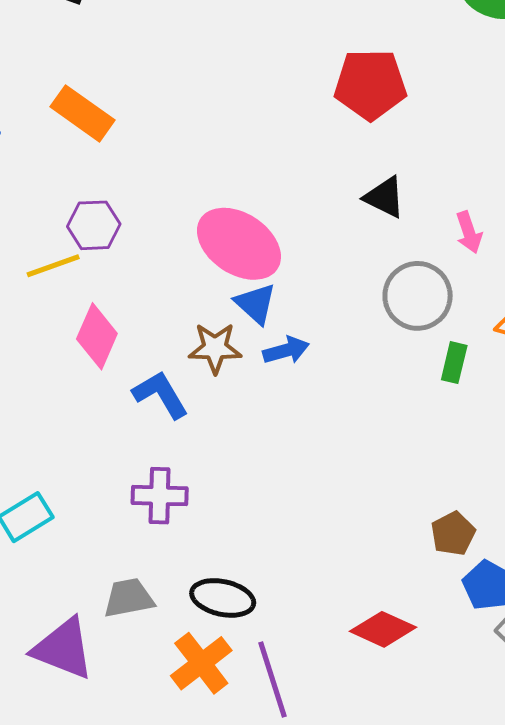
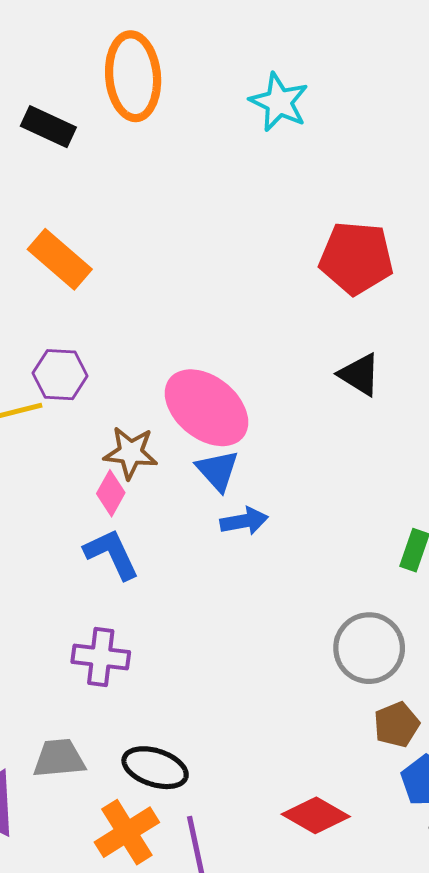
gray circle: (418, 296) -> (369, 648), moved
pink diamond: (97, 336) -> (111, 493), moved, size x0.7
brown star: (215, 348) -> (131, 453), moved

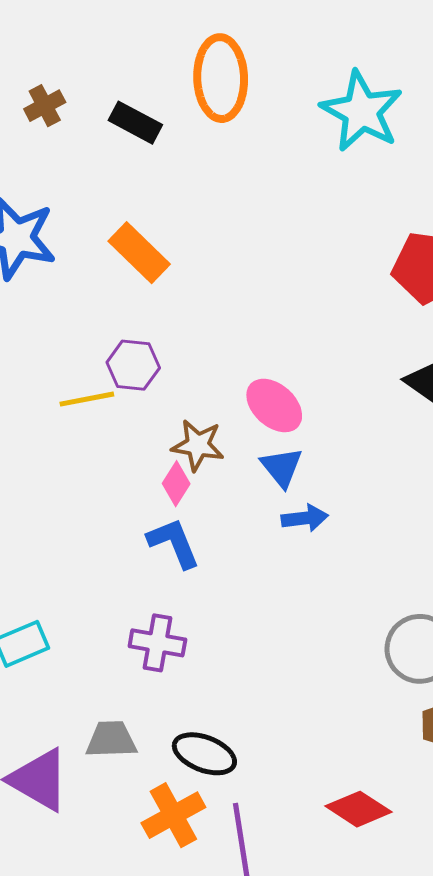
cyan star: (279, 102) -> (362, 111), size x1.4
pink ellipse: (206, 408) -> (274, 405), size x0.7

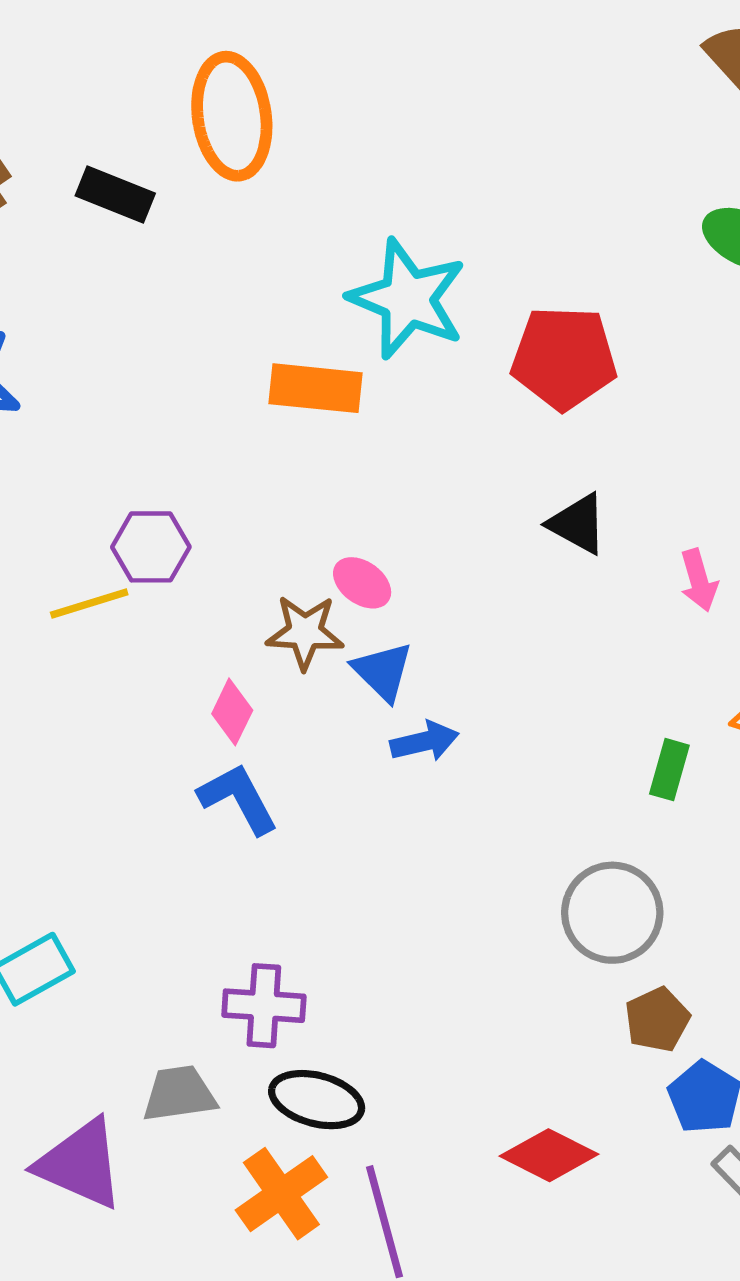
cyan star: (362, 111) -> (408, 299), moved
orange rectangle: (139, 253) -> (316, 388), moved, turned -32
pink ellipse: (274, 405) -> (362, 583), size x0.7
brown star: (198, 445) -> (305, 632), moved
purple cross: (157, 643) -> (264, 1006), moved

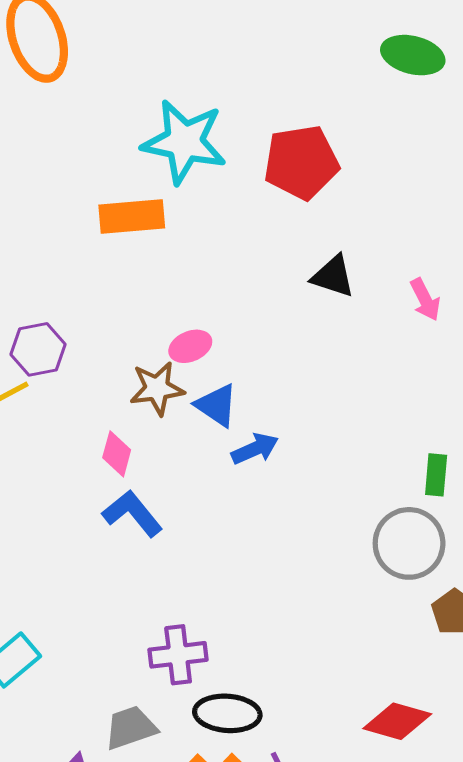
pink ellipse: (362, 583) -> (190, 346), turned -48
green rectangle: (669, 770) -> (436, 475), moved

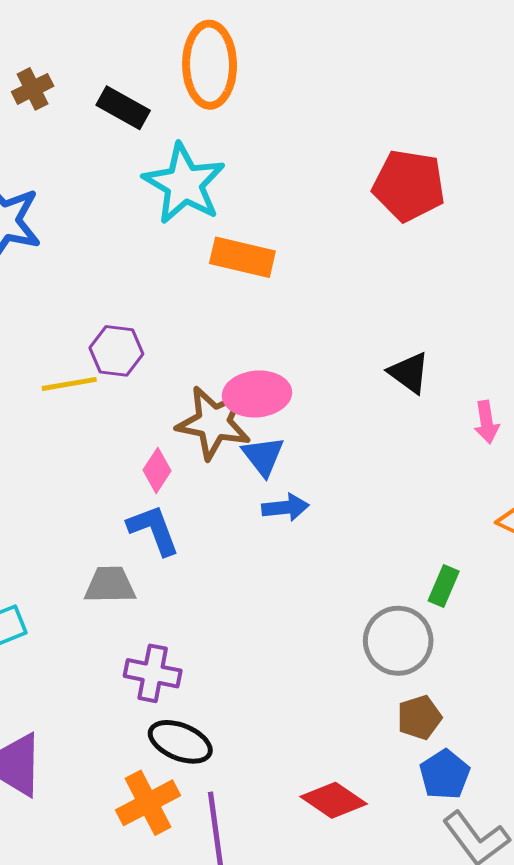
cyan star: (184, 142) -> (184, 184), moved
red pentagon: (301, 162) -> (409, 185), moved
pink ellipse: (190, 346) -> (257, 394), size x1.6
brown star: (157, 388) -> (214, 423), size x1.4
gray trapezoid: (131, 728) -> (110, 585), moved

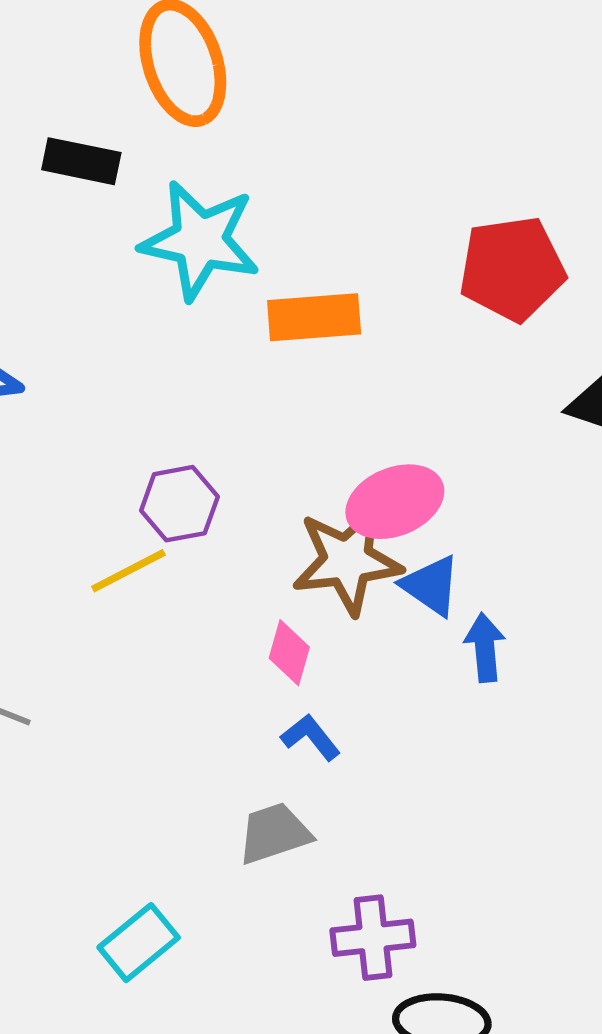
red pentagon: (409, 185) -> (512, 269), moved
blue arrow: (285, 507) -> (485, 648), turned -72
blue L-shape: (154, 530) -> (311, 737), size x0.7

